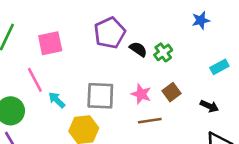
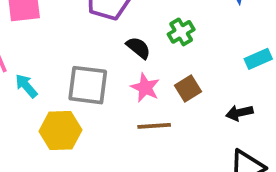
black semicircle: (138, 49) -> (138, 48), moved
black arrow: (209, 106) -> (239, 113), turned 138

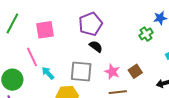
green cross: (181, 32) -> (146, 34), moved
black semicircle: (138, 48) -> (96, 46), moved

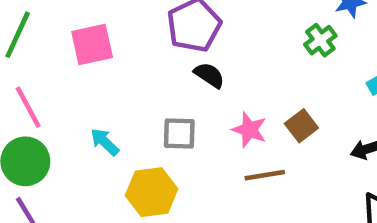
pink line: (32, 57) -> (28, 107), moved
gray square: (81, 71) -> (179, 134), size x0.7

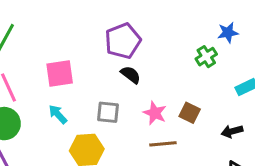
pink square: (92, 45) -> (60, 74), moved
brown square: (301, 126) -> (190, 113), turned -30

